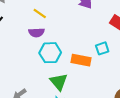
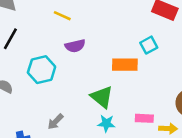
purple semicircle: (36, 33) -> (75, 46), moved
cyan hexagon: (50, 53) -> (42, 70), moved

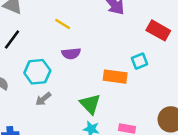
gray arrow: (56, 122) -> (43, 99), moved

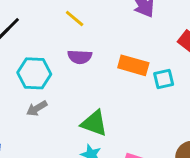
orange rectangle: (115, 77) -> (133, 65), moved
green triangle: (90, 104) -> (94, 123), turned -35

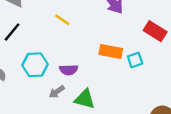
purple semicircle: (80, 57) -> (69, 70), moved
gray arrow: (37, 108) -> (57, 92), moved

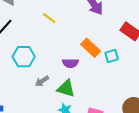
orange rectangle: (111, 52) -> (91, 48), turned 30
purple semicircle: (69, 70) -> (70, 63), moved

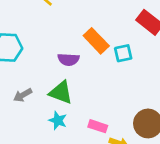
gray arrow: (42, 81) -> (23, 95), moved

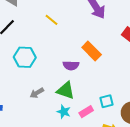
cyan square: (123, 53) -> (106, 101), moved
pink rectangle: (98, 126) -> (86, 112), moved, turned -48

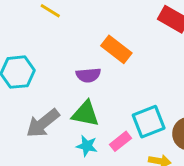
gray arrow: (37, 93) -> (43, 123), size x1.6
cyan square: (106, 101) -> (149, 122), size x1.5

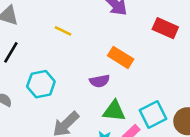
green triangle: (85, 114) -> (114, 111), moved

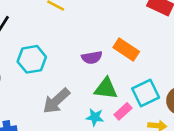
orange rectangle: (121, 57) -> (126, 50), moved

